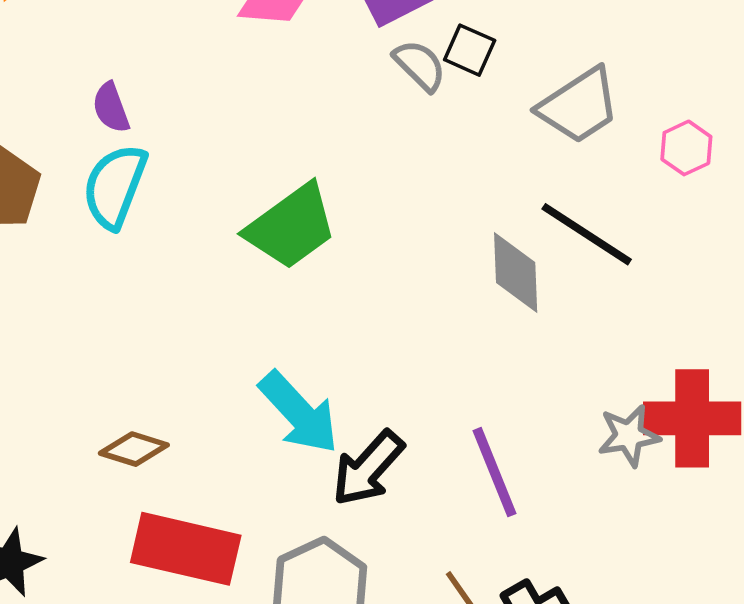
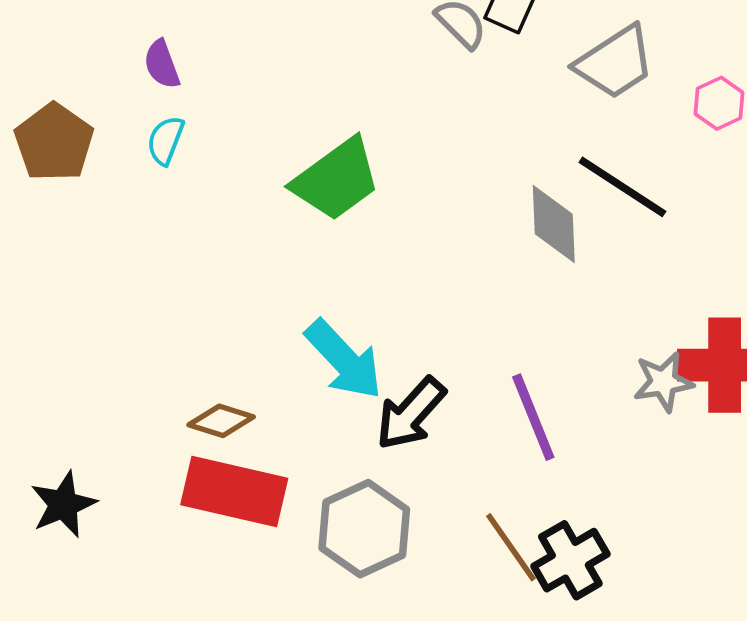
cyan semicircle: (115, 186) -> (165, 140), size x0.6
brown diamond: (134, 449) -> (221, 421), moved

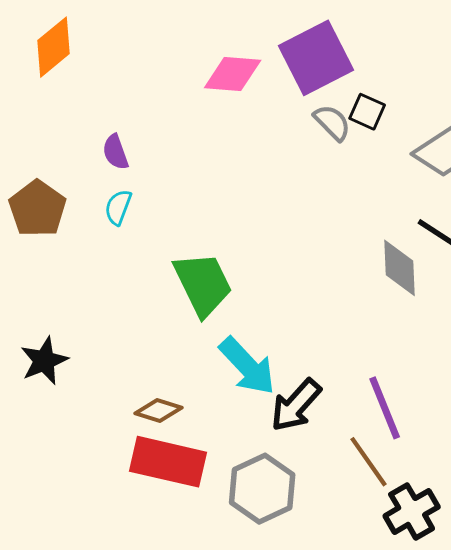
green trapezoid: (336, 179) -> (203, 284), moved, turned -80
black star: (63, 504) -> (44, 361), moved
brown line: (511, 547) -> (368, 462), moved

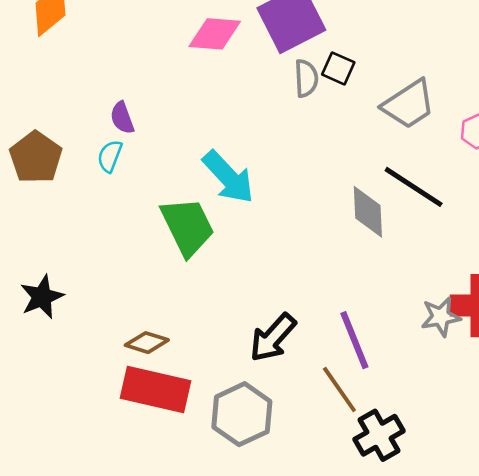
gray semicircle: (332, 122) -> (306, 78), turned 42
purple semicircle: (115, 152) -> (122, 118), moved
cyan arrow: (247, 366) -> (228, 177), moved

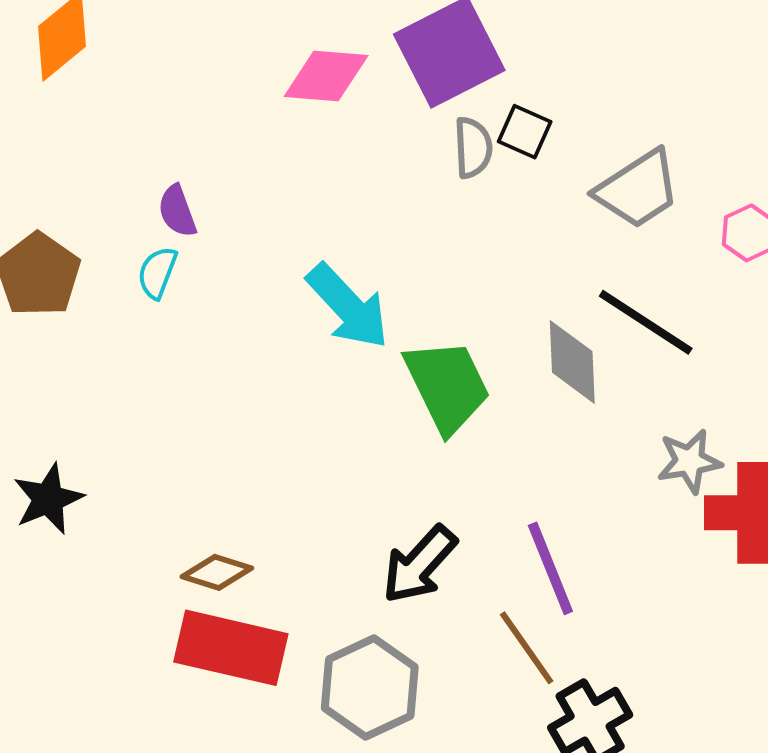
green trapezoid: (188, 227) -> (447, 386), moved
gray star: (441, 317) -> (689, 461), moved

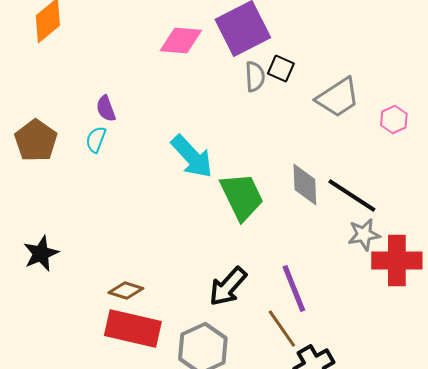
black line: (646, 322) -> (352, 196), moved

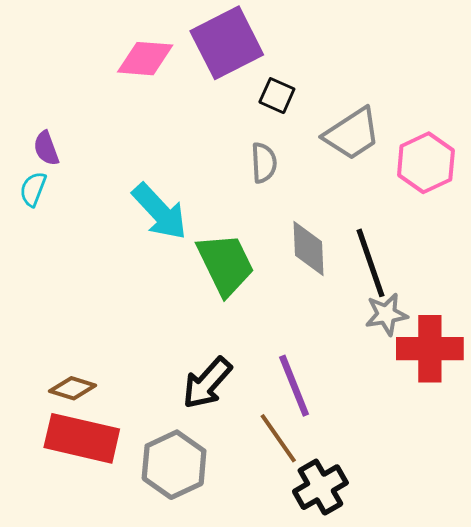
gray semicircle: (255, 77) -> (264, 163), moved
pink hexagon: (394, 120) -> (426, 163), size x1.6
black line: (352, 196) -> (371, 263), turned 38

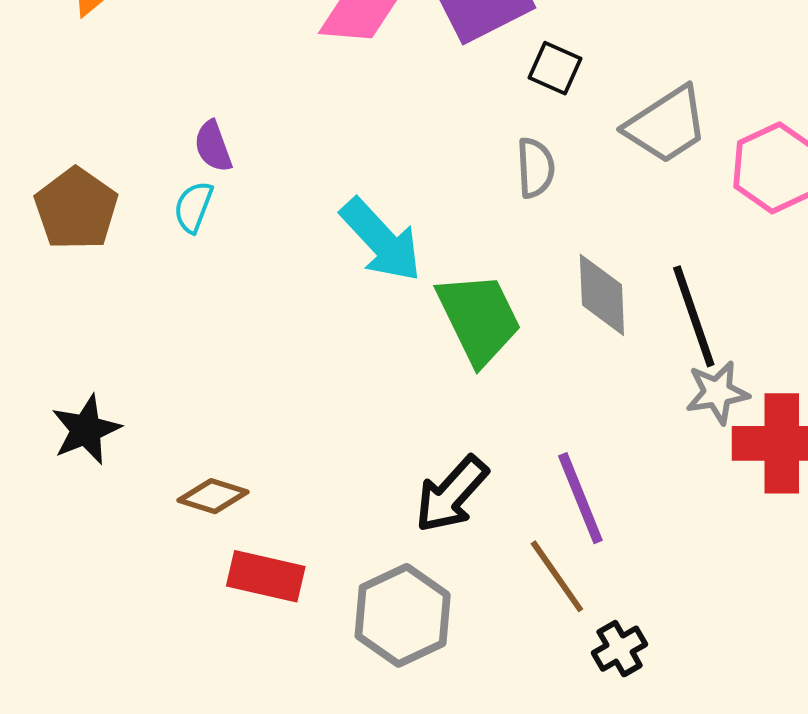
brown diamond: (73, 388) -> (213, 496), moved
red rectangle: (82, 438) -> (266, 576), size x0.7
black cross: (320, 487) -> (620, 649), size x0.7

